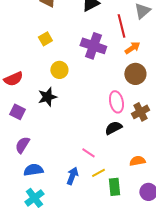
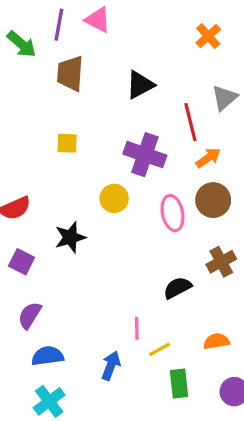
yellow square: (45, 39) -> (67, 143), turned 32
yellow circle: (59, 70) -> (114, 198), moved
pink ellipse: (116, 102) -> (173, 213), moved
pink line: (88, 153) -> (137, 328), turned 56
yellow line: (98, 173) -> (160, 349), moved

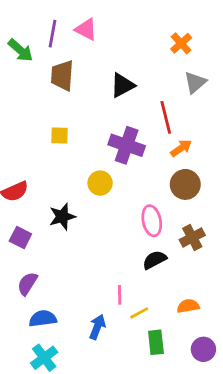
gray triangle: (224, 98) -> (195, 82), moved
pink ellipse: (173, 213) -> (152, 221), moved

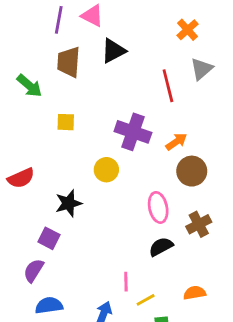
green arrow: (20, 50) -> (29, 86), moved
black triangle: (122, 85) -> (113, 51), moved
red line: (166, 117) -> (168, 86), moved
orange arrow: (181, 148) -> (176, 142), moved
purple square: (20, 238) -> (49, 238), moved

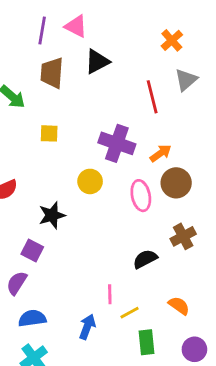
pink ellipse: (158, 207) -> (141, 196), moved
orange semicircle: (195, 293) -> (179, 306), turned 45

